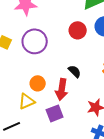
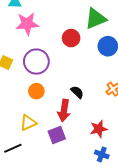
red circle: (78, 30) -> (71, 38), moved
orange circle: (38, 83) -> (36, 91), moved

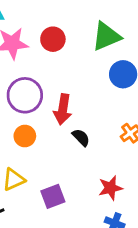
red circle: (71, 38) -> (53, 39), moved
red arrow: (64, 111) -> (63, 109), moved

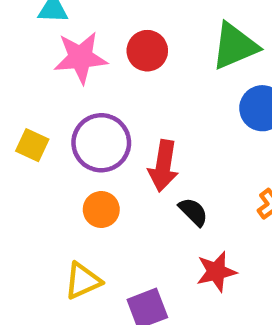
red star: (110, 188) -> (216, 272), moved

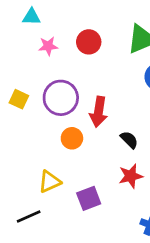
pink star: (81, 58) -> (48, 46), size x0.6
orange circle: (101, 209) -> (72, 138), moved
black semicircle: (193, 212) -> (129, 140), moved

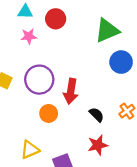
cyan triangle: (31, 17) -> (25, 12), moved
red circle: (89, 42) -> (56, 19), moved

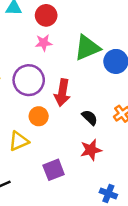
green triangle: (107, 30) -> (87, 48), moved
pink star: (29, 36) -> (44, 43), moved
yellow triangle: (30, 150) -> (19, 141), moved

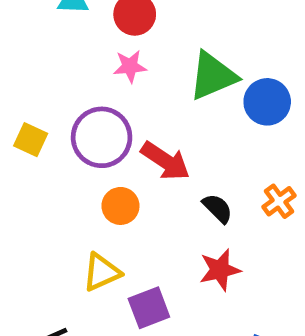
red arrow: (62, 93) -> (165, 161), turned -65
yellow triangle: (19, 141) -> (102, 272), moved

